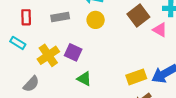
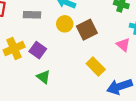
brown square: (138, 16) -> (87, 30), moved
yellow rectangle: (136, 77) -> (96, 66), moved, turned 54

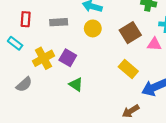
brown square: (87, 30) -> (130, 33), moved
pink triangle: (123, 45) -> (154, 44), turned -32

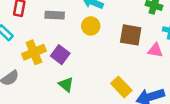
brown square: (130, 33) -> (131, 35), turned 35
yellow rectangle: (128, 69) -> (121, 87), moved

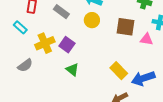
gray rectangle: (55, 15) -> (61, 12), turned 35

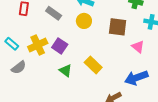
cyan rectangle: (20, 27) -> (12, 44), moved
pink triangle: (146, 39) -> (138, 47), moved, turned 32
yellow rectangle: (119, 71) -> (93, 65), moved

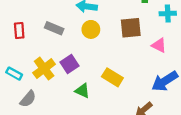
purple square: (60, 46) -> (69, 64), turned 35

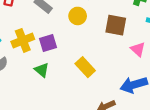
green triangle: (82, 91) -> (42, 70), moved

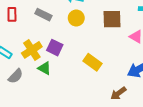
purple square: (48, 43) -> (55, 48), turned -35
green triangle: (42, 70) -> (44, 68), moved

